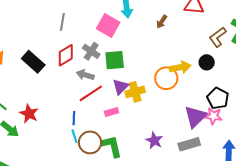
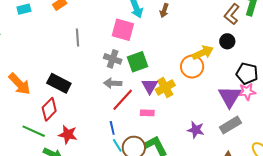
brown arrow: (162, 22) -> (164, 10), moved
red diamond: (66, 55) -> (49, 109), moved
pink rectangle: (111, 112) -> (147, 113), turned 32

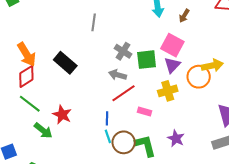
pink square: (123, 30) -> (172, 45), moved
purple triangle: (150, 86) -> (172, 65), moved
red diamond: (49, 109) -> (26, 76), moved
purple star: (196, 130) -> (176, 138), moved

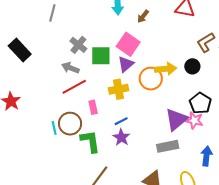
pink rectangle: (144, 112) -> (93, 107), turned 56
blue line: (107, 118) -> (121, 121), moved, turned 56
brown circle: (124, 142) -> (70, 124), moved

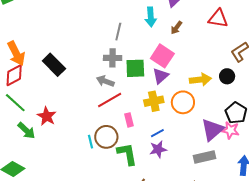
gray line: (52, 13) -> (118, 32), moved
gray cross: (78, 45) -> (113, 58), turned -36
orange circle: (151, 79) -> (183, 102), moved
purple star: (121, 137) -> (158, 149), turned 30

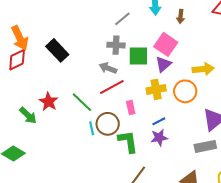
brown arrow: (176, 28) -> (181, 17), turned -32
gray line: (118, 32) -> (122, 19), turned 36
green line: (15, 103) -> (82, 102), moved

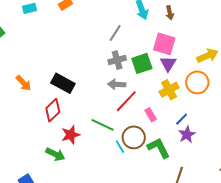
orange arrow: (20, 38) -> (23, 83), size x0.7
red diamond: (17, 60) -> (53, 110), moved
red star: (49, 102) -> (71, 135), turned -30

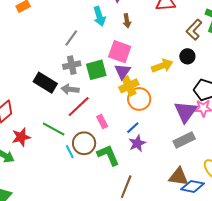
orange circle: (197, 82) -> (139, 99), moved
black rectangle: (63, 83) -> (45, 83), moved
yellow cross: (169, 90) -> (129, 86), moved

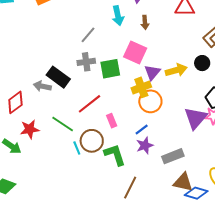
purple triangle: (123, 71) -> (152, 72), moved
gray arrow: (70, 89) -> (42, 86), moved
gray rectangle: (184, 140) -> (173, 156), moved

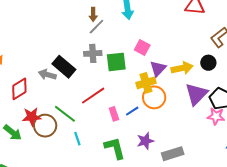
brown arrow: (145, 22) -> (93, 14), moved
pink square: (135, 53) -> (142, 48), size x0.7
purple triangle: (196, 118) -> (196, 94), moved
blue line: (142, 129) -> (132, 111), moved
brown circle: (92, 141) -> (45, 126), moved

